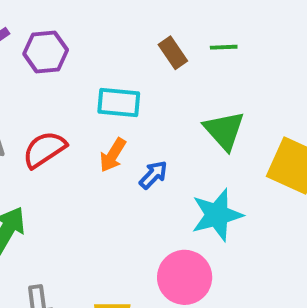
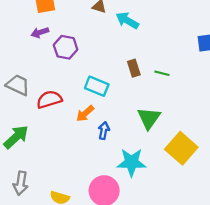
blue arrow: (153, 175) -> (104, 131), turned -49

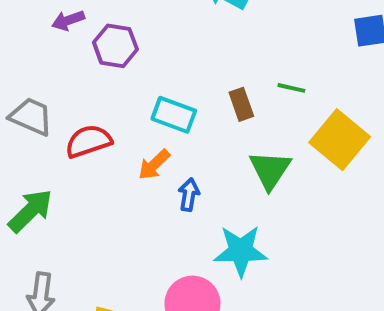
brown rectangle: (134, 68) -> (241, 104), moved
yellow square: (181, 148) -> (340, 140), moved

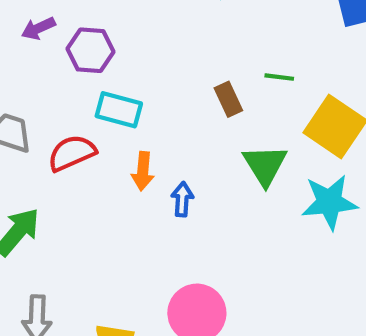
cyan rectangle: (174, 115) -> (119, 110), moved
orange arrow: (154, 165) -> (143, 171), turned -36
cyan star: (241, 251) -> (329, 202), moved

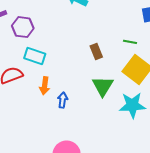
green line: (279, 77) -> (130, 42), moved
brown rectangle: (228, 99) -> (96, 51), moved

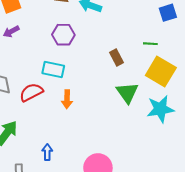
purple hexagon: (23, 27) -> (63, 35), moved
blue arrow: (63, 100) -> (47, 152), moved

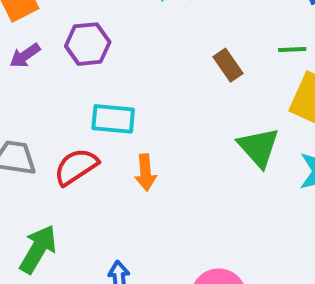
purple hexagon: (63, 35) -> (88, 44), moved
brown rectangle: (116, 58) -> (228, 65), moved

